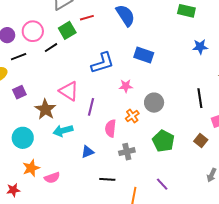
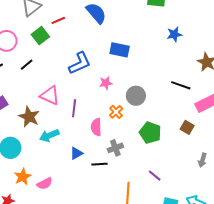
black line: (51, 48) -> (27, 65), moved
black line: (200, 98) -> (181, 85), turned -54
black line: (107, 179) -> (100, 164), moved

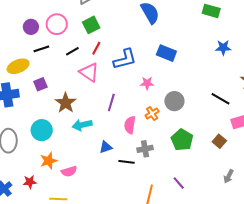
red line: (58, 20) -> (96, 48), moved, turned -48
pink triangle: (50, 95) -> (89, 72), moved

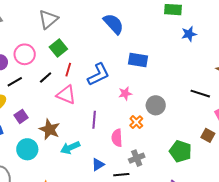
blue star: (223, 48) -> (189, 34), moved
cyan circle: (42, 130) -> (27, 149), moved
green pentagon: (182, 140) -> (180, 151), moved

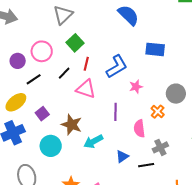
pink star: (125, 93) -> (136, 87), moved

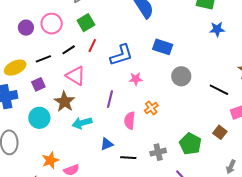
black line: (34, 79) -> (43, 59), moved
pink triangle: (86, 89) -> (76, 76), moved
gray circle: (176, 94) -> (181, 76), moved
gray cross: (160, 147) -> (158, 152), moved

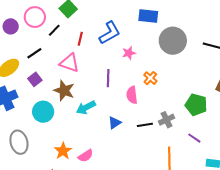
red line: (92, 46) -> (80, 39), moved
black line: (69, 50) -> (54, 30), moved
gray circle: (181, 76) -> (173, 41), size x1.4
black line: (128, 158) -> (145, 125), moved

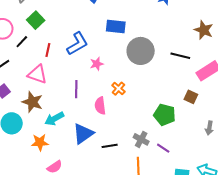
gray cross: (166, 120) -> (141, 139), moved, turned -35
blue triangle: (115, 123) -> (83, 134), size x1.6
black line: (145, 125) -> (110, 146), moved
orange star: (63, 151) -> (40, 142), moved, turned 30

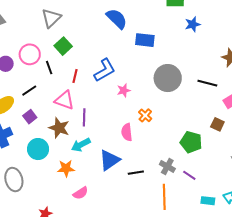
blue rectangle: (116, 27) -> (145, 40), moved
black line: (22, 42) -> (49, 68), turned -64
purple line: (76, 89) -> (84, 117), moved

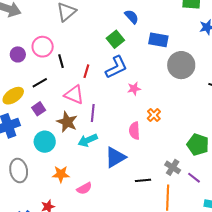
blue semicircle: (117, 19) -> (132, 17), size x0.7
green square: (63, 46) -> (115, 39), moved
gray circle: (168, 78) -> (181, 65), moved
orange star: (66, 168) -> (61, 174), moved
black line: (136, 173) -> (143, 180), moved

